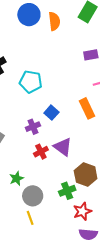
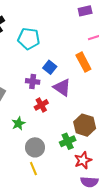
purple cross: (33, 127) -> (33, 81), turned 32
purple triangle: (63, 147) -> (62, 88), moved
green star: (16, 178) -> (18, 123), moved

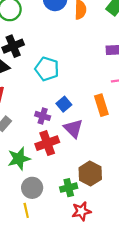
red cross: (41, 105) -> (47, 143), size x1.5
green star: (18, 123) -> (19, 159), size x1.5

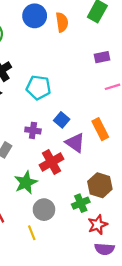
orange rectangle: (101, 105) -> (100, 129), moved
purple cross: (43, 116) -> (33, 130), moved
yellow line: (26, 210) -> (32, 233), moved

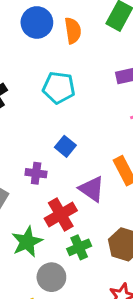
cyan pentagon: (38, 87) -> (59, 88), moved
blue square: (62, 120) -> (65, 146), moved
green cross: (81, 203) -> (79, 247), moved

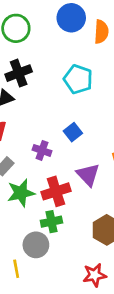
green star: (27, 242) -> (21, 193), moved
green cross: (79, 247) -> (51, 222), moved

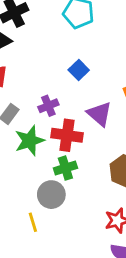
purple cross: (42, 150) -> (48, 106), moved, turned -36
red cross: (56, 191) -> (67, 135), turned 32

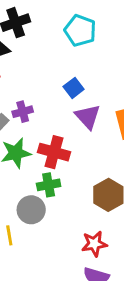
purple cross: (48, 106) -> (23, 112), moved
purple triangle: (99, 114) -> (88, 117), moved

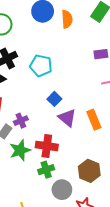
cyan pentagon: (80, 30) -> (41, 66), moved
gray circle: (31, 210) -> (62, 190), moved

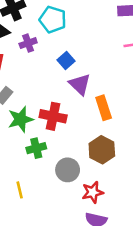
orange rectangle: (94, 120) -> (104, 108), moved
purple cross: (21, 121) -> (28, 43), moved
green cross: (46, 170) -> (36, 148), moved

